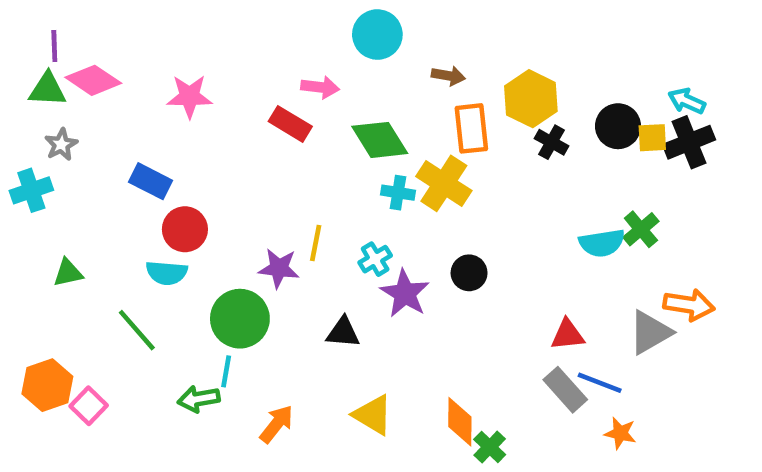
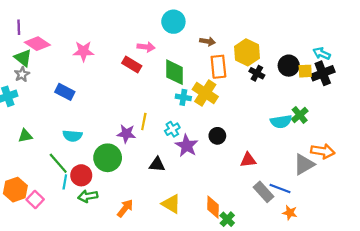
green triangle: (47, 90) -> (23, 58), moved, turned 36
green diamond: (380, 140) -> (175, 72), turned 32
red circle: (185, 229) -> (81, 175), moved
red triangle: (568, 335) -> (248, 160), moved
cyan line: (226, 371) -> (65, 182), moved

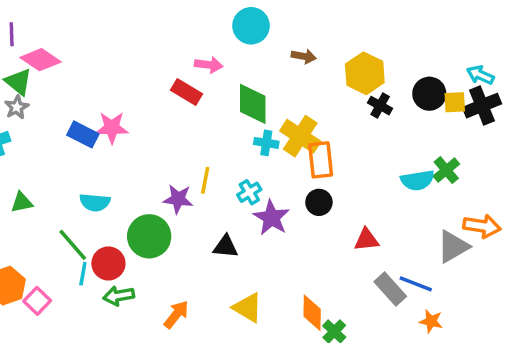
pink star: (83, 51) -> (112, 128), moved
orange rectangle: (218, 67) -> (321, 160), moved

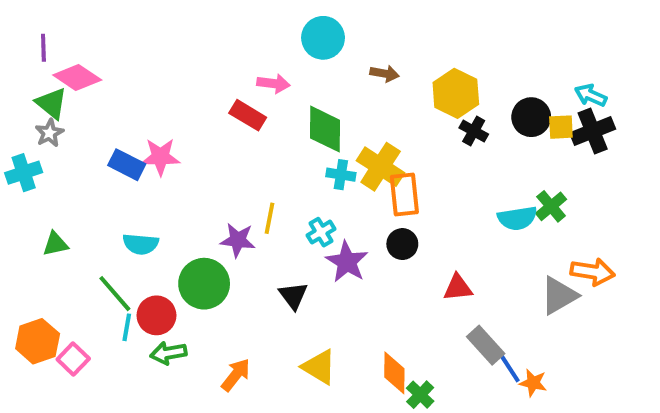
black triangle: (226, 247) -> (293, 296), turned 48
blue line: (416, 284) -> (507, 365), moved, turned 36

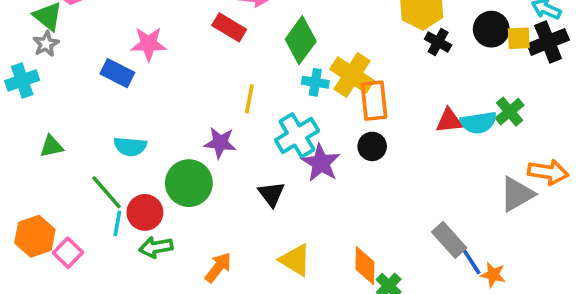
green diamond: (325, 129) -> (301, 40), turned 36
pink star: (160, 157) -> (149, 44), moved
yellow line: (269, 218) -> (249, 99), moved
cyan cross: (321, 232) -> (297, 135), size x1.6
red triangle: (458, 288) -> (449, 121), moved

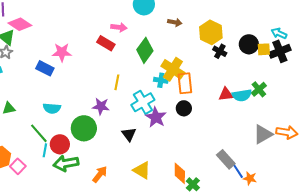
cyan cross: (315, 82) -> (161, 80), moved
orange arrow: (548, 172) -> (287, 132), moved
green arrow: (156, 247) -> (66, 163), size x1.4

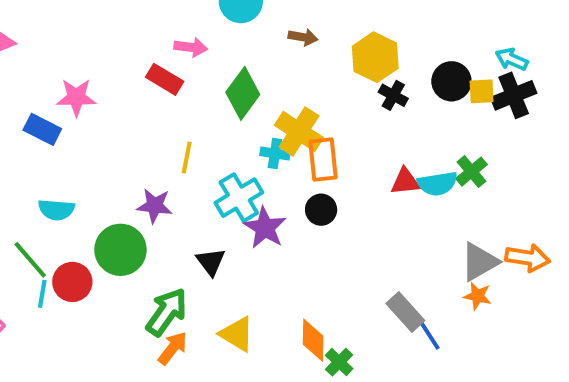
green arrow: (66, 163) -> (167, 312), moved, turned 135
orange arrow: (100, 174) -> (173, 348), moved
orange star: (250, 178) -> (478, 296), moved

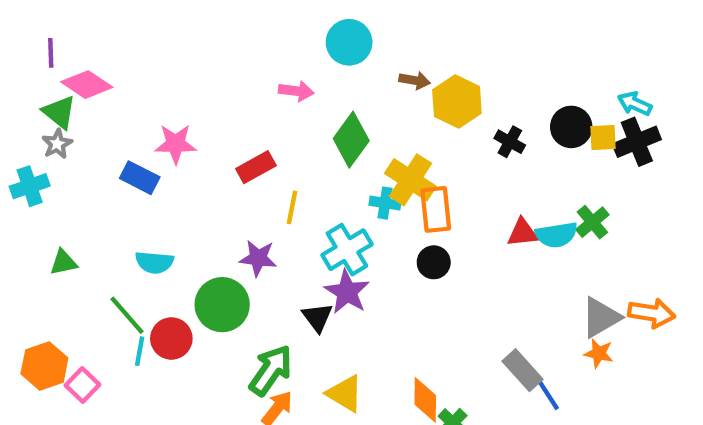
yellow hexagon: (375, 57) -> (457, 102), moved
red rectangle: (165, 79) -> (256, 167), moved, turned -60
purple star: (265, 228) -> (347, 292), moved

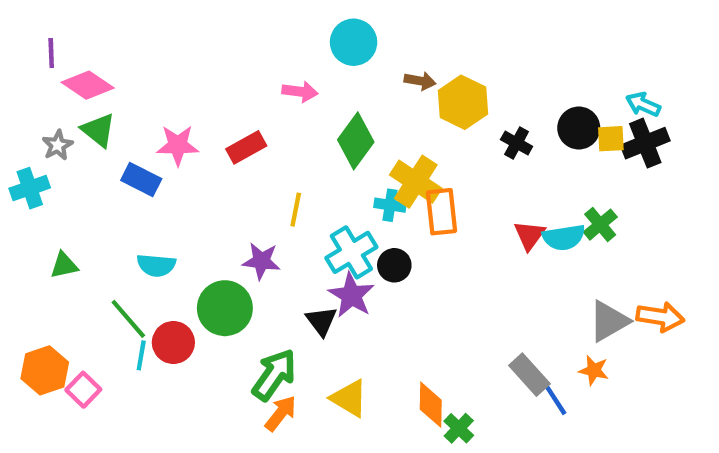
green triangle: (59, 112) -> (98, 130), moved
red rectangle: (256, 167) -> (246, 147), moved
red triangle: (523, 233) -> (529, 235), turned -48
black circle: (434, 262) -> (394, 265), moved
orange star: (599, 353) -> (594, 370), moved

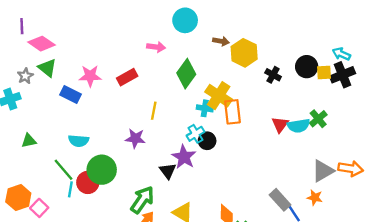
cyan cross: (351, 252) -> (195, 134), moved, size x0.7
green circle: (225, 308) -> (102, 170), moved

